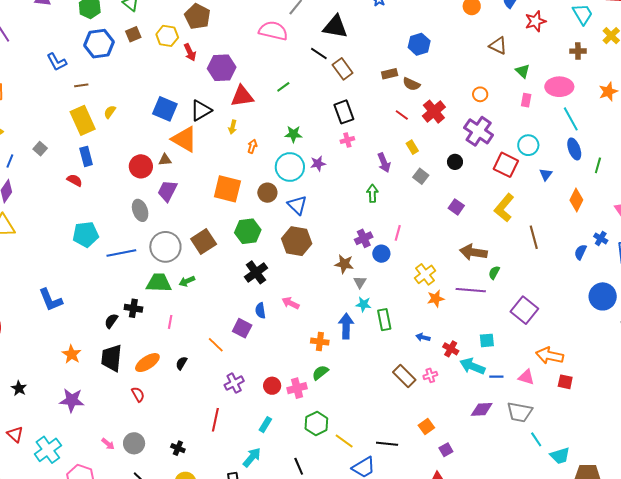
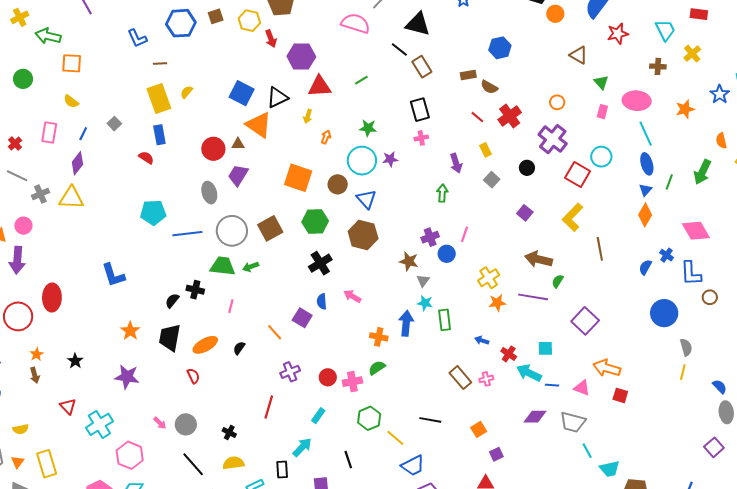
blue triangle: (546, 174) -> (645, 190), moved
black line: (387, 444) -> (430, 420), moved

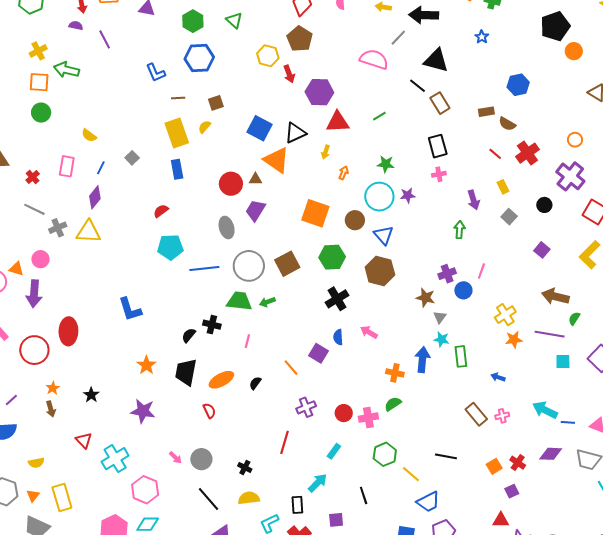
brown square: (216, 16) -> (216, 103), moved
orange square: (72, 63) -> (39, 82), moved
red semicircle: (146, 158) -> (161, 211), moved, turned -70
cyan square: (545, 348) -> (563, 362), moved
red cross: (509, 354) -> (518, 463), moved

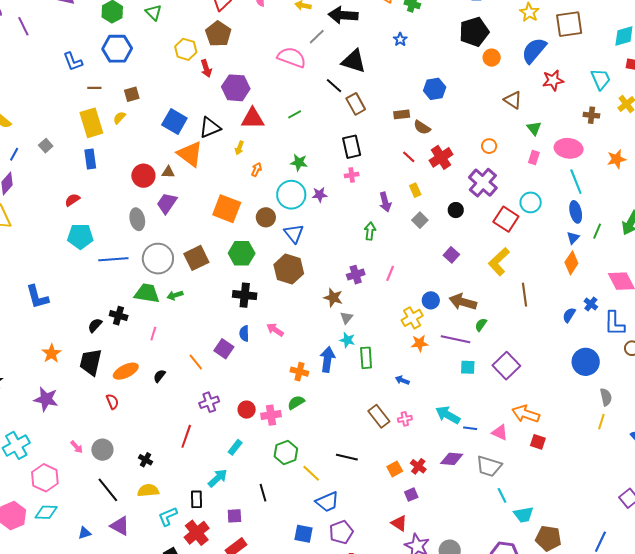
blue circle: (463, 290) -> (431, 300), moved
black cross: (337, 299) -> (245, 295), turned 35
red triangle: (501, 520) -> (399, 523), turned 30

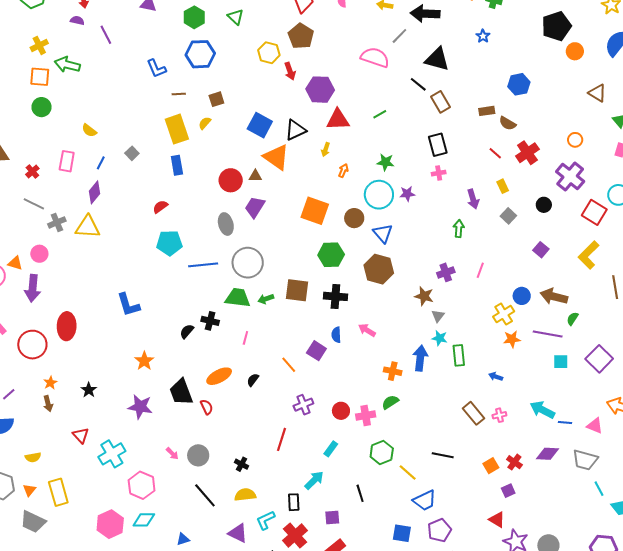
brown square: (196, 258) -> (297, 290), moved, turned 35
black trapezoid: (91, 362) -> (181, 392), moved, turned -32
purple triangle: (120, 526) -> (238, 533), moved

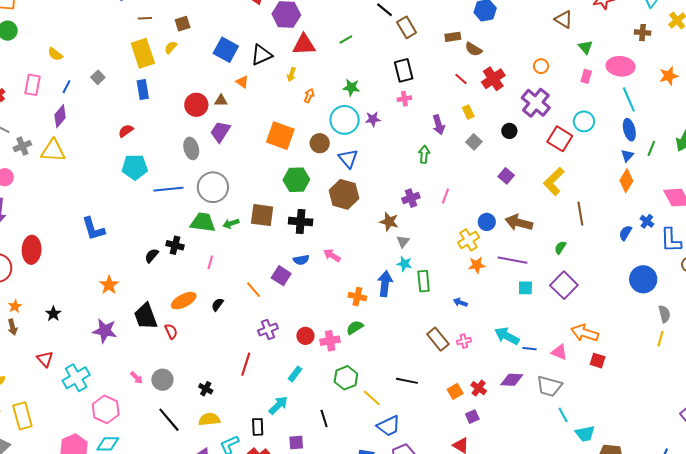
orange triangle: (276, 157) -> (242, 82), size x0.5
green semicircle: (572, 319) -> (560, 248), moved
blue semicircle: (336, 335) -> (301, 260), turned -98

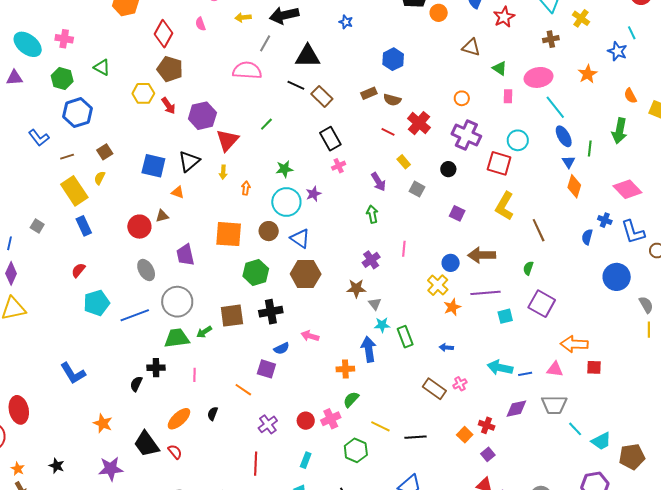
red triangle: (304, 45) -> (227, 140), turned -30
purple trapezoid: (220, 132) -> (185, 255), moved, turned -30
yellow line: (372, 398) -> (380, 426), moved

